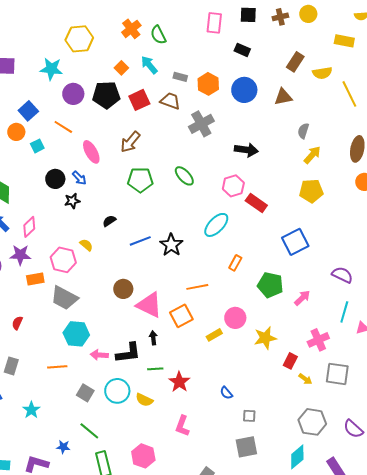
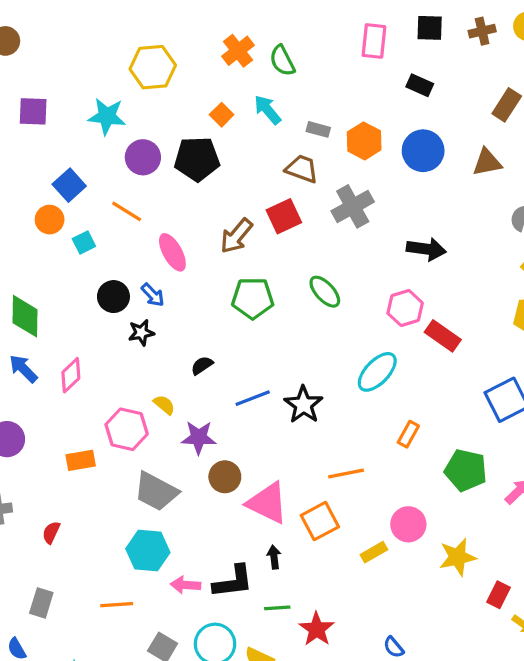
red square: (139, 100) -> (284, 216), moved
purple star: (20, 255) -> (199, 437), moved
gray trapezoid: (64, 298) -> (156, 492), moved

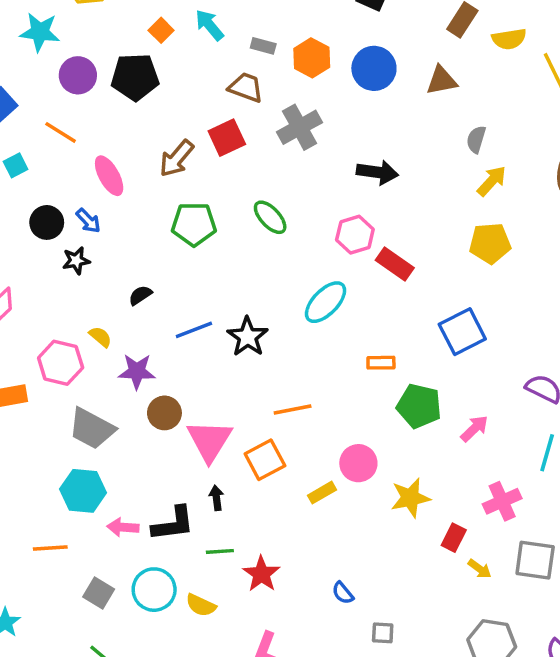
orange rectangle: (408, 434) -> (381, 363), moved, turned 60
pink triangle: (267, 503) -> (209, 441), turned 36

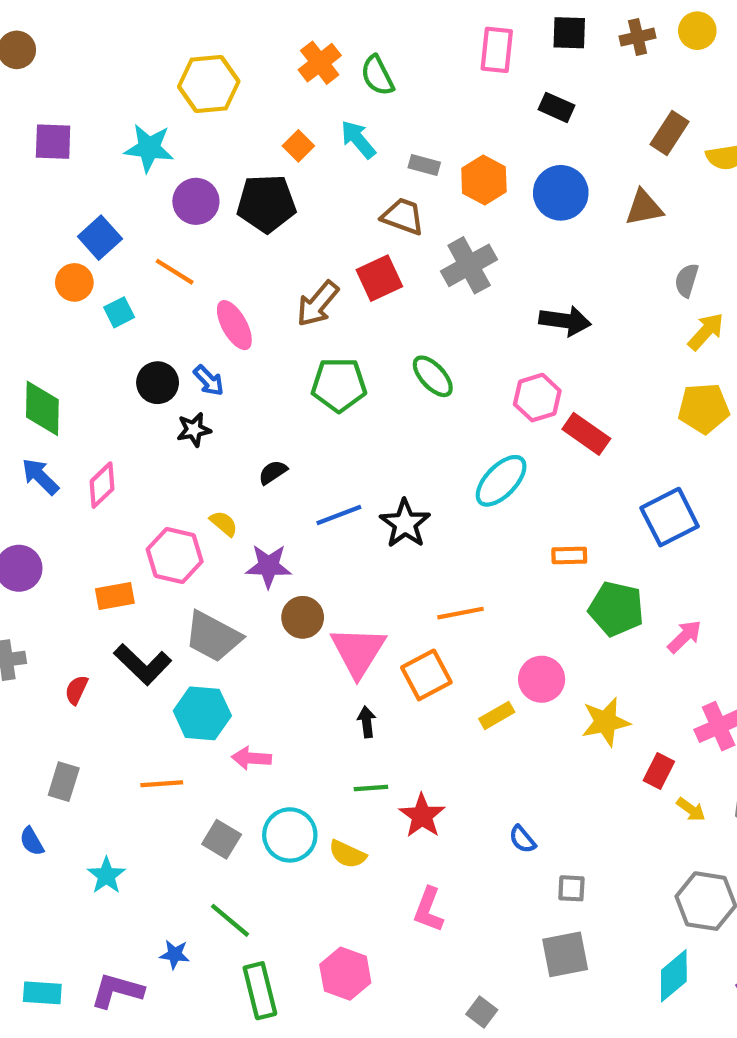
black L-shape: (173, 524) -> (143, 664), moved, turned 51

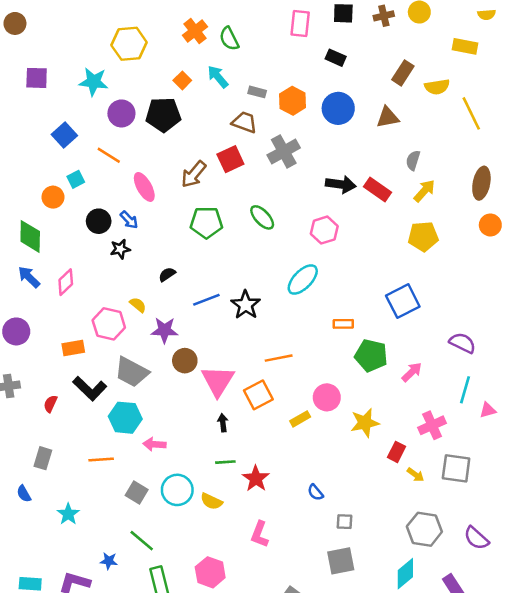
orange circle: (74, 282) -> (53, 197), moved
red rectangle: (586, 434) -> (377, 190), moved

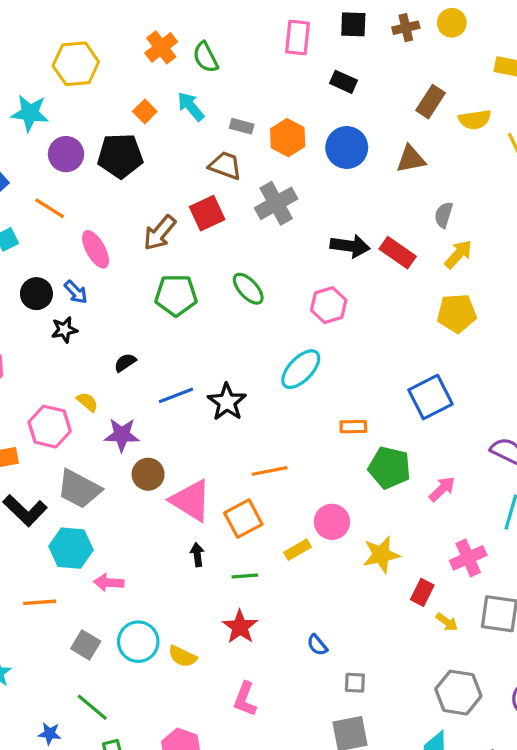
pink triangle: (218, 381) -> (191, 500), turned -30
green line: (225, 462) -> (245, 576), moved

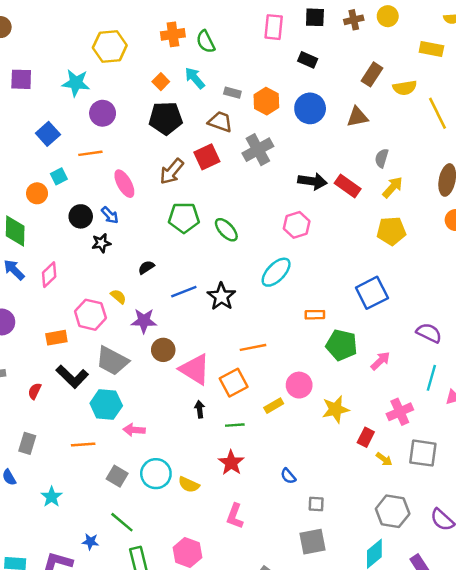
orange cross: (161, 47) -> (173, 34), turned 30
black pentagon: (120, 156) -> (166, 118), moved
orange line: (50, 208) -> (90, 153), turned -40
green ellipse: (248, 289) -> (226, 230), moved

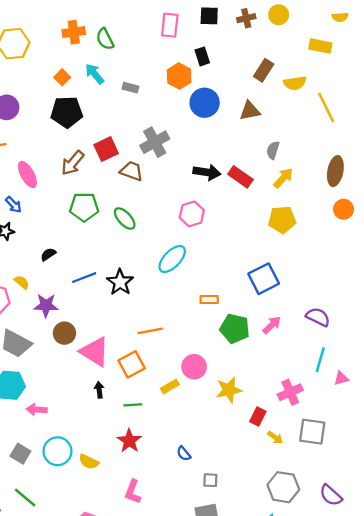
black rectangle: (308, 60) -> (202, 56), turned 48
orange hexagon: (266, 101) -> (179, 76), moved
brown trapezoid: (220, 122) -> (132, 171), moved
pink arrow: (380, 361) -> (272, 325), moved

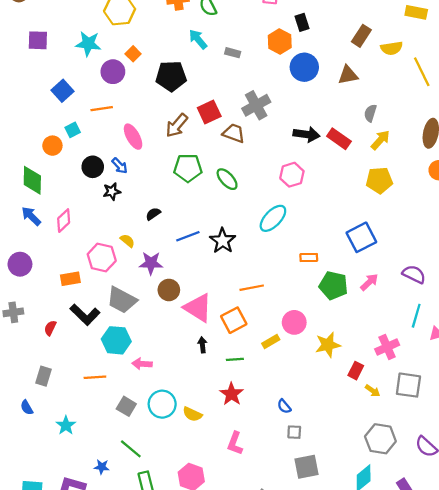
orange square: (62, 77) -> (133, 54), moved
gray square: (210, 480) -> (294, 432), moved

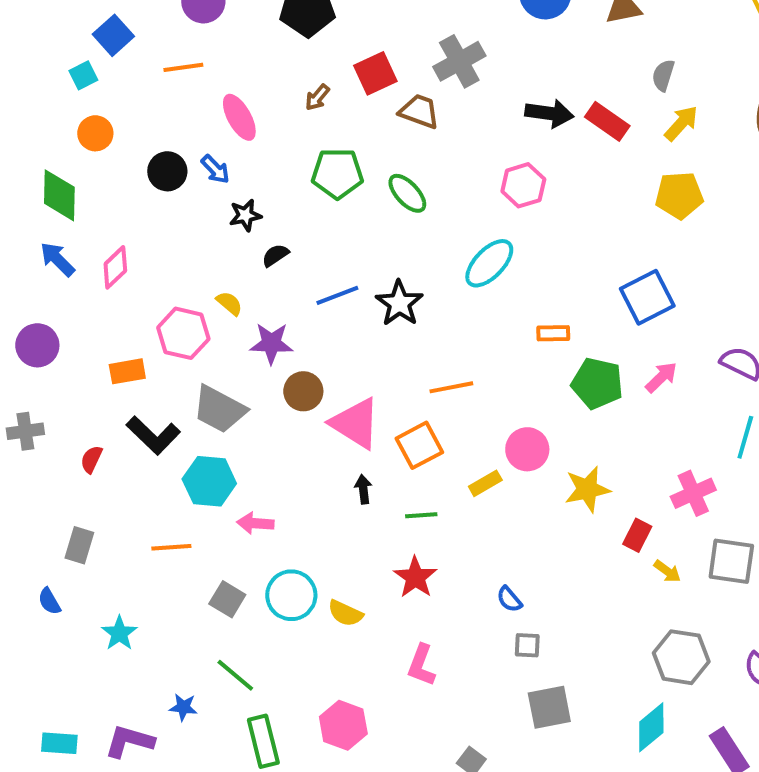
brown arrow: (177, 125) -> (317, 97), size x0.6
cyan square: (73, 130) -> (83, 75), moved
black star: (112, 191) -> (245, 215), moved

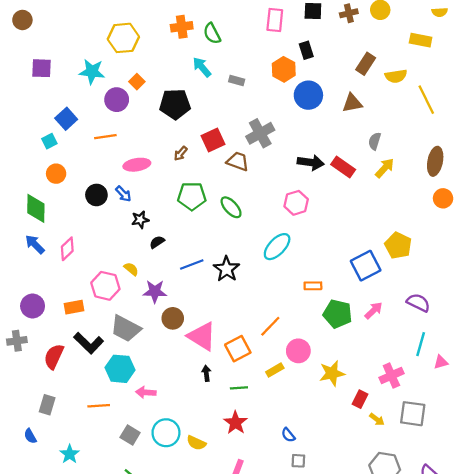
pink ellipse: (239, 117) -> (137, 165), turned -70
yellow pentagon: (679, 195) -> (398, 245), moved, turned 30
purple circle: (37, 345) -> (33, 306), moved
orange line: (451, 387) -> (270, 326), moved, turned -35
red semicircle: (91, 459) -> (54, 356), size x1.6

